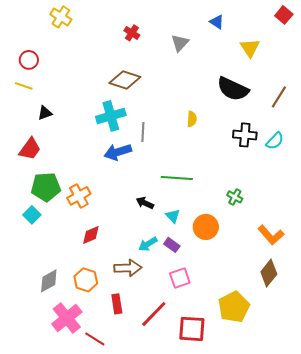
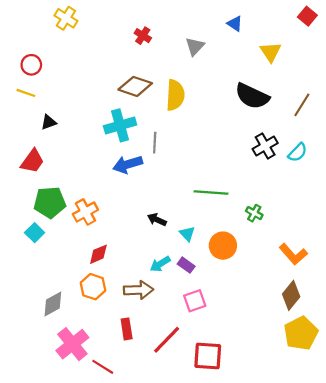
yellow semicircle: (192, 119) -> (175, 95), moved, size x1.8
black cross: (245, 135) -> (265, 146), turned -35
green line: (177, 178) -> (211, 193), moved
orange hexagon: (86, 280) -> (93, 287), moved
yellow pentagon: (234, 307) -> (301, 333), moved

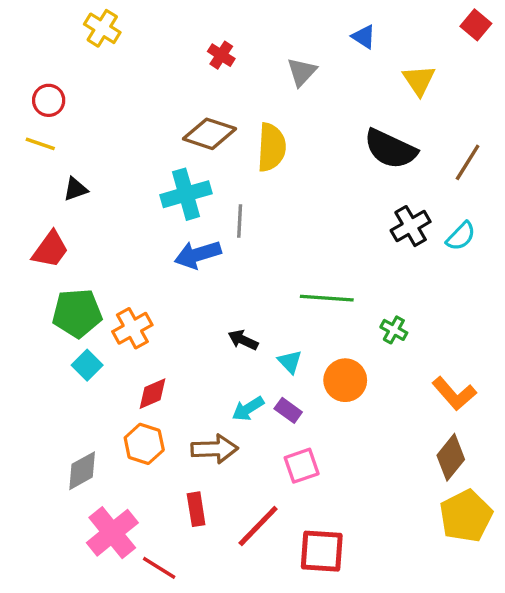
cyan square: (35, 233) -> (87, 365), moved

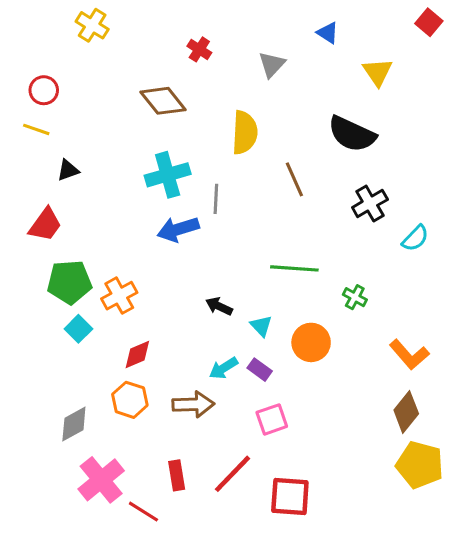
brown diamond: (209, 134) -> (163, 101), moved, turned 33
brown line: (468, 162) -> (294, 179), moved, turned -56
cyan semicircle: (461, 236) -> (415, 238), moved
red rectangle: (196, 509) -> (177, 475), moved
yellow pentagon: (466, 516) -> (420, 465), turned -30

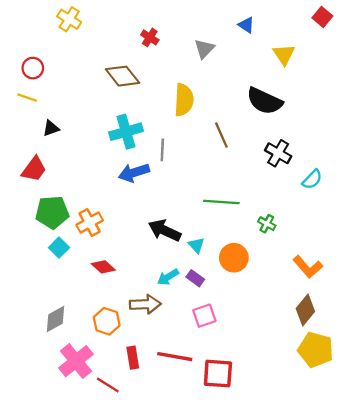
black cross: (370, 203) -> (278, 153), turned -30
black arrow: (219, 306) -> (165, 230), size x1.6
red diamond: (137, 355) -> (103, 267), turned 65
orange hexagon: (130, 400) -> (107, 321), moved
red line: (233, 474) -> (175, 357), turned 56

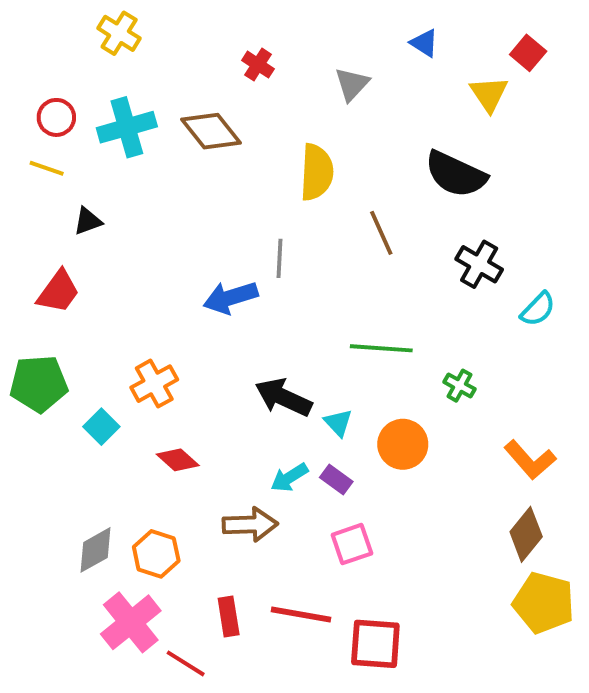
red square: (322, 17) -> (528, 53), moved
cyan cross: (126, 132) -> (127, 127), moved
green pentagon: (52, 212) -> (39, 384), moved
orange hexagon: (107, 321) -> (156, 554), moved

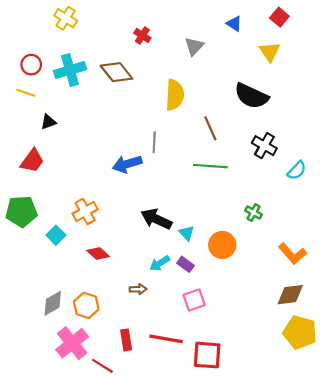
red square: (528, 53) -> (279, 17), moved
green line: (381, 348) -> (210, 166), moved
brown arrow: (250, 524) -> (138, 289), size x0.6
brown diamond: (526, 534) -> (290, 295), turned 44

